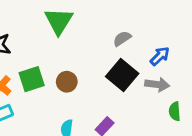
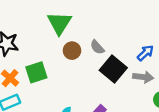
gray semicircle: (122, 39) -> (97, 47), moved, turned -98
brown circle: (67, 82) -> (72, 51), moved

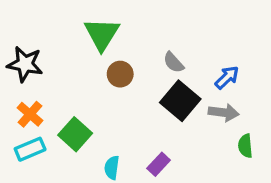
gray semicircle: (97, 47) -> (174, 62), moved
green square: (36, 72) -> (75, 134), moved, turned -30

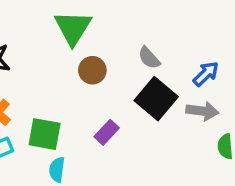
green square: (75, 134) -> (45, 134), turned -32
purple rectangle: (159, 164) -> (107, 132), moved
cyan semicircle: (112, 168) -> (57, 169), moved

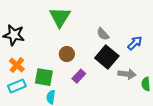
brown circle: (92, 70) -> (67, 54), moved
gray arrow: (202, 111) -> (127, 74), moved

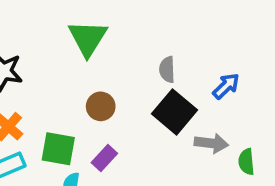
gray semicircle: (103, 34) -> (167, 69), turned 40
purple rectangle: (79, 76) -> (104, 158), moved

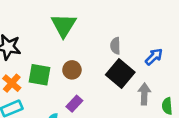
gray arrow: (211, 143) -> (144, 94), turned -95
green square: (58, 149) -> (39, 75), moved

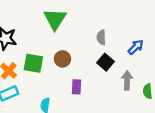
black square: (120, 73) -> (106, 62), size x0.7
purple rectangle: (74, 104) -> (76, 87), moved, turned -40

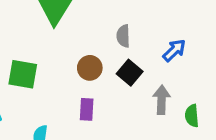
brown circle: (62, 59) -> (90, 68), moved

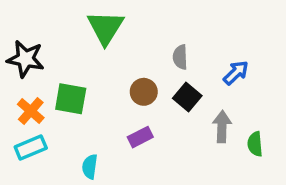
purple rectangle: (87, 109) -> (140, 137), turned 60

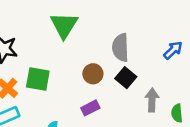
gray semicircle: (180, 57) -> (121, 48), size x1.5
blue arrow: (236, 73) -> (173, 50), moved

